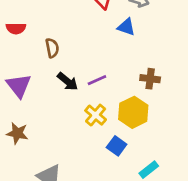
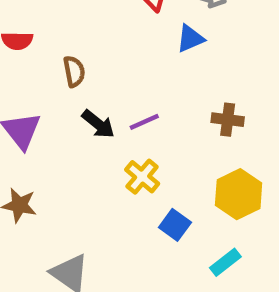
blue triangle: (126, 27) -> (190, 39), turned -42
yellow hexagon: (133, 112) -> (239, 194), moved

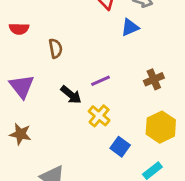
brown cross: (228, 120) -> (154, 79), turned -30
black arrow: (98, 124) -> (71, 95), moved

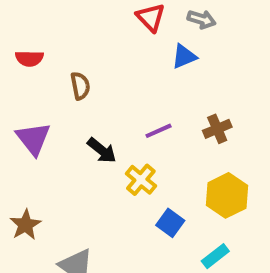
purple line: (100, 81) -> (159, 131), moved
brown star: (20, 134) -> (25, 225), moved, turned 30

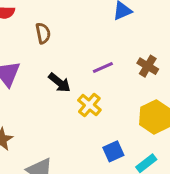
brown cross: (217, 129) -> (148, 66), turned -36
blue square: (170, 223) -> (113, 151), moved, turned 30

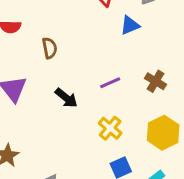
yellow cross: (89, 105) -> (110, 128), moved

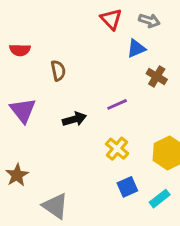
brown cross: (156, 81) -> (157, 76), moved
black arrow: (66, 98) -> (74, 119), turned -55

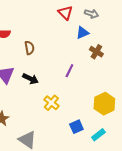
purple line: (117, 104) -> (69, 71), turned -40
black arrow: (74, 119) -> (30, 79), moved, turned 42
yellow cross: (117, 149) -> (51, 103), moved

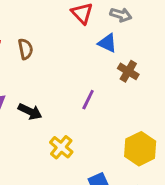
blue triangle: (82, 33) -> (107, 43), turned 48
brown semicircle: (29, 48) -> (26, 49), moved

